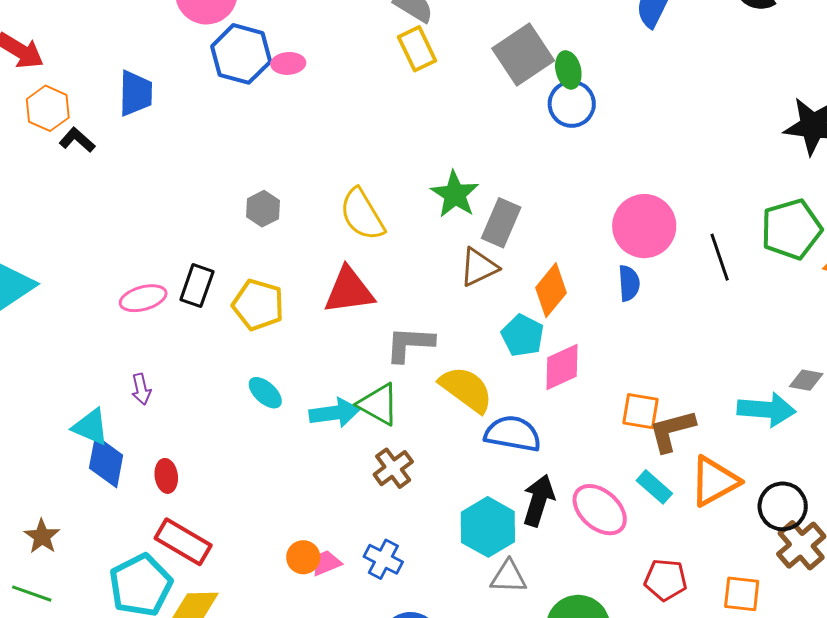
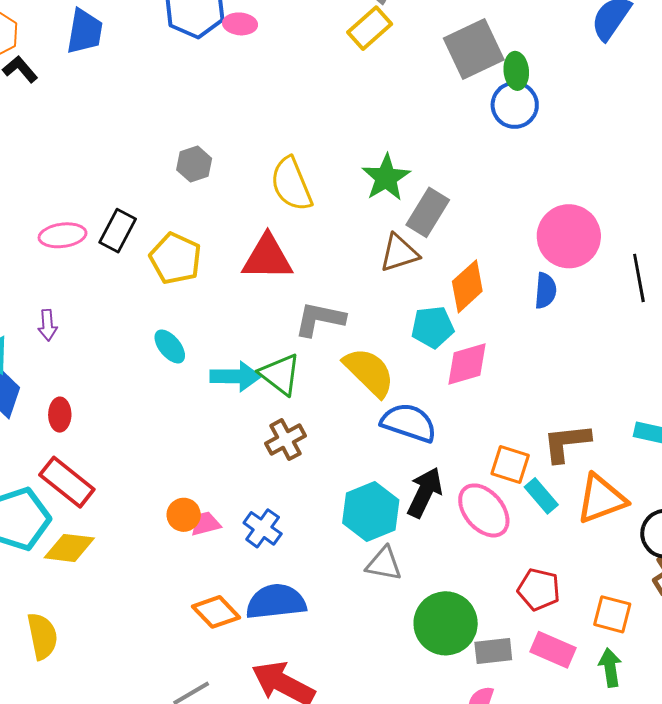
yellow rectangle: (417, 49) -> (370, 28), turned 66
cyan pentagon: (523, 336) -> (433, 327), turned 30
orange square: (640, 411) -> (510, 465), moved

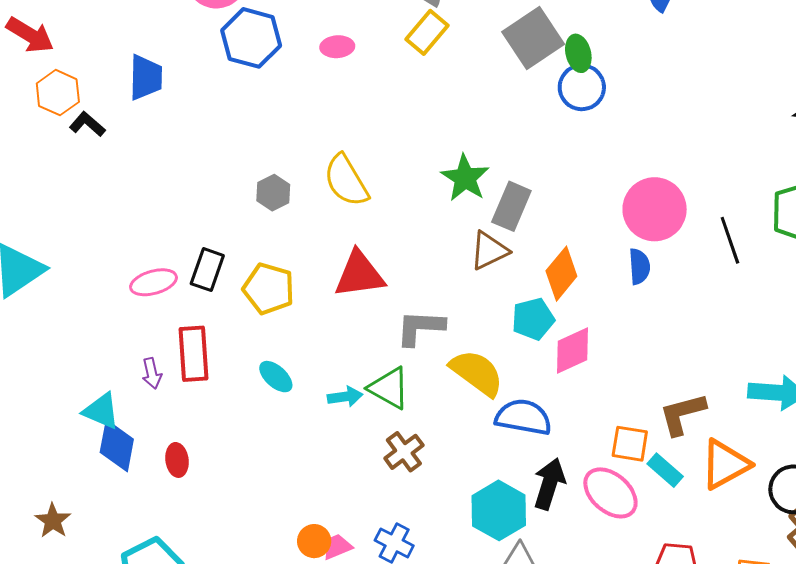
pink ellipse: (240, 24) -> (337, 47), moved
yellow semicircle: (291, 184) -> (346, 181), moved
cyan arrow: (235, 376) -> (345, 397), size x0.7
red rectangle: (67, 482) -> (194, 354), moved, turned 56

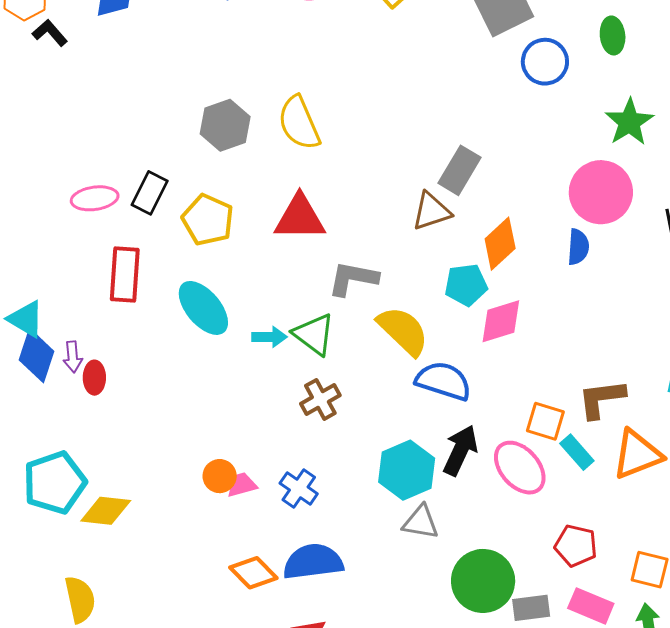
green ellipse: (578, 53) -> (613, 35), moved
green star: (465, 178) -> (629, 122), moved
gray hexagon: (273, 193) -> (225, 125), size x1.4
purple arrow: (152, 373) -> (73, 357), moved
cyan ellipse: (276, 377) -> (203, 308), size x1.6

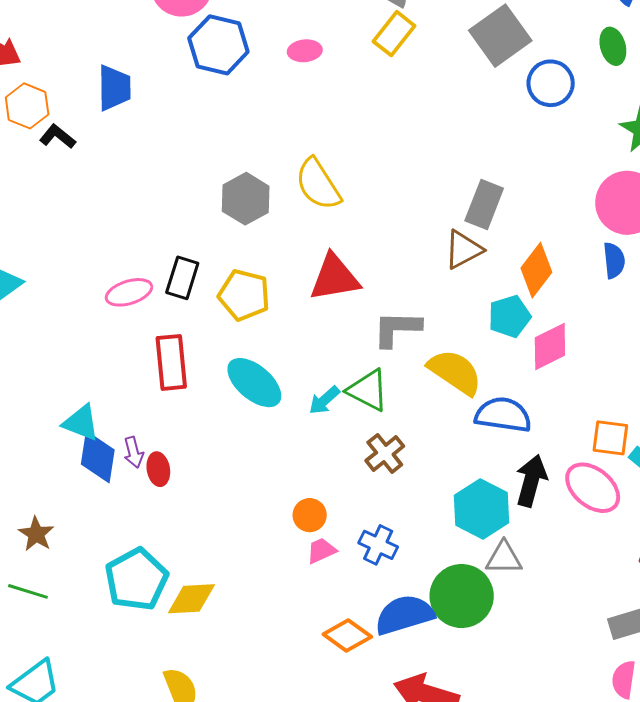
cyan arrow: (269, 337) -> (324, 400), turned 148
orange circle: (220, 476) -> (310, 515), moved
green circle: (483, 581) -> (462, 596), moved

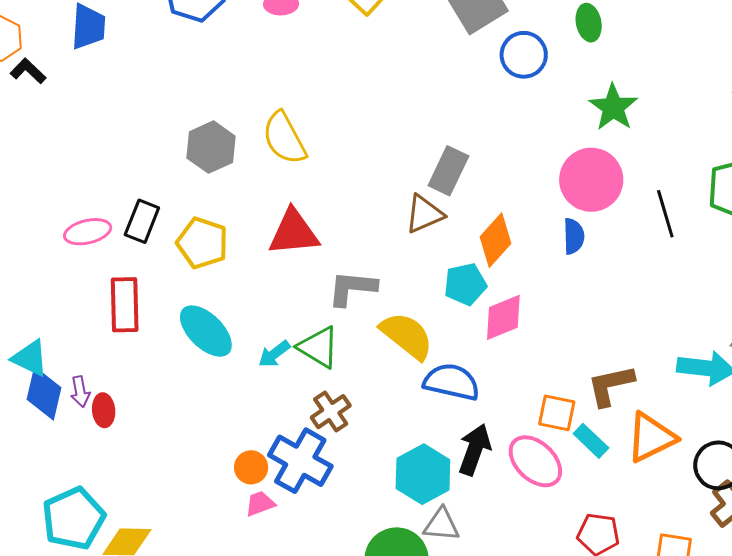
blue cross: (378, 545) -> (300, 461), moved, size x1.6

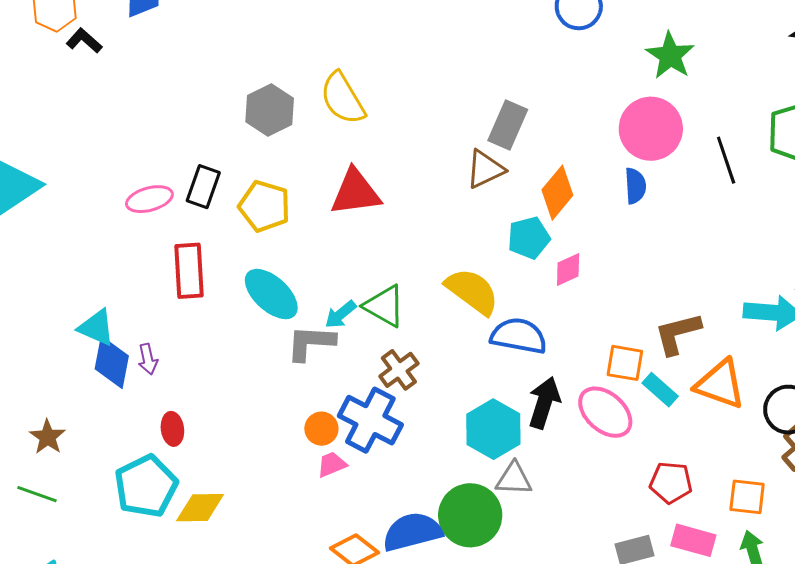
gray L-shape: (352, 288) -> (311, 343), moved
pink diamond: (503, 317) -> (568, 269), size x0.7
red ellipse: (104, 410) -> (172, 429), moved
orange triangle: (651, 438) -> (720, 384), turned 48

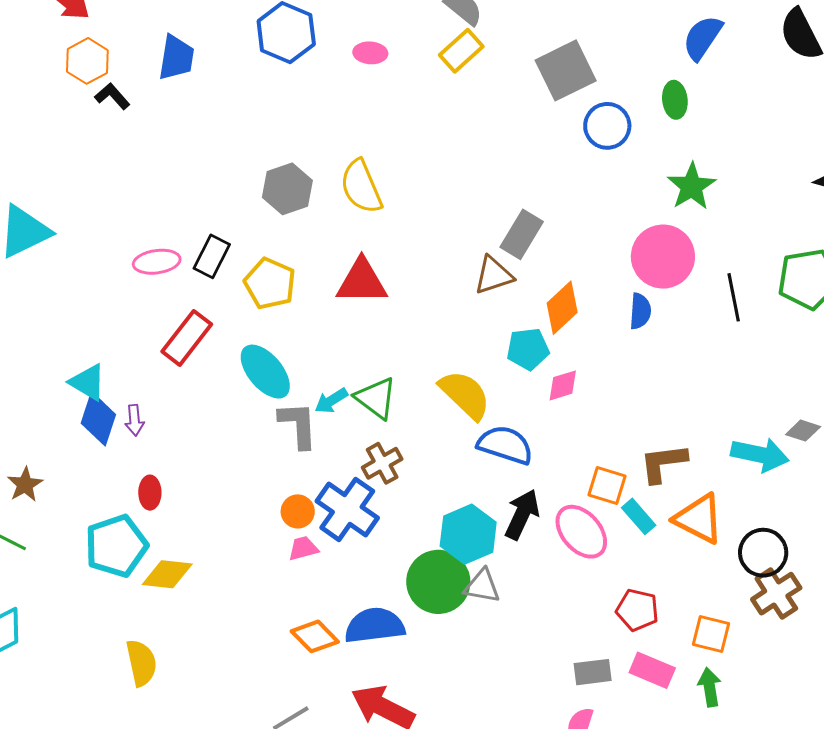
red rectangle: (189, 271) -> (187, 338), turned 34
gray L-shape: (311, 343) -> (298, 425), turned 76
green circle: (470, 515) -> (438, 582), moved

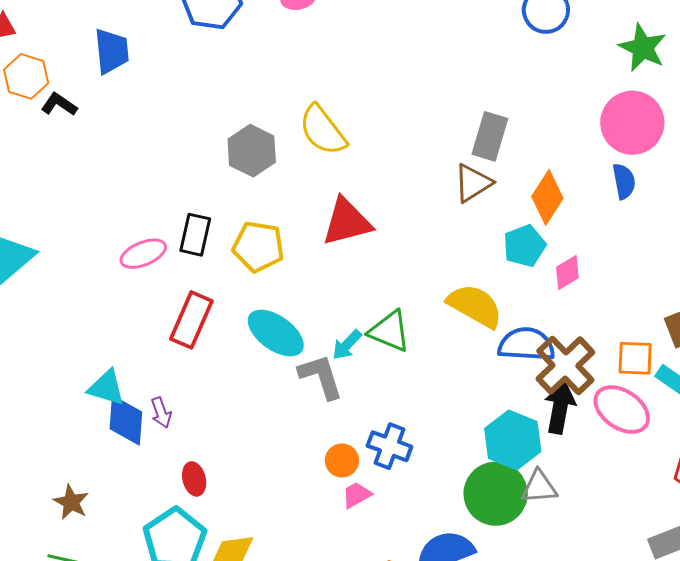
brown cross: (382, 463) -> (565, 365), moved, size x1.5
blue cross: (347, 509) -> (389, 446), size x0.7

